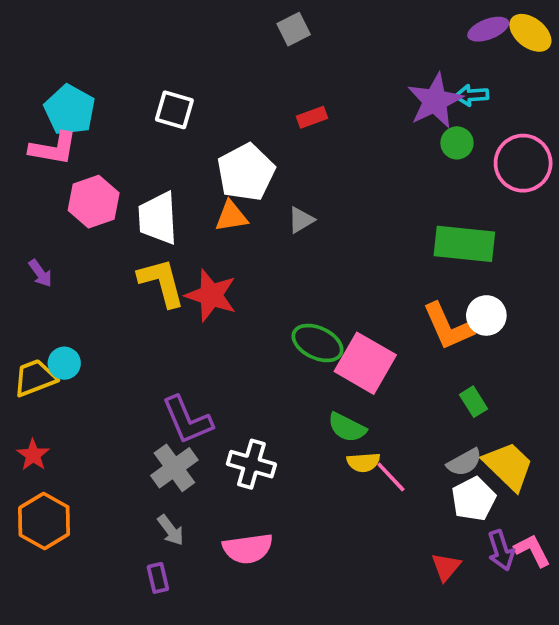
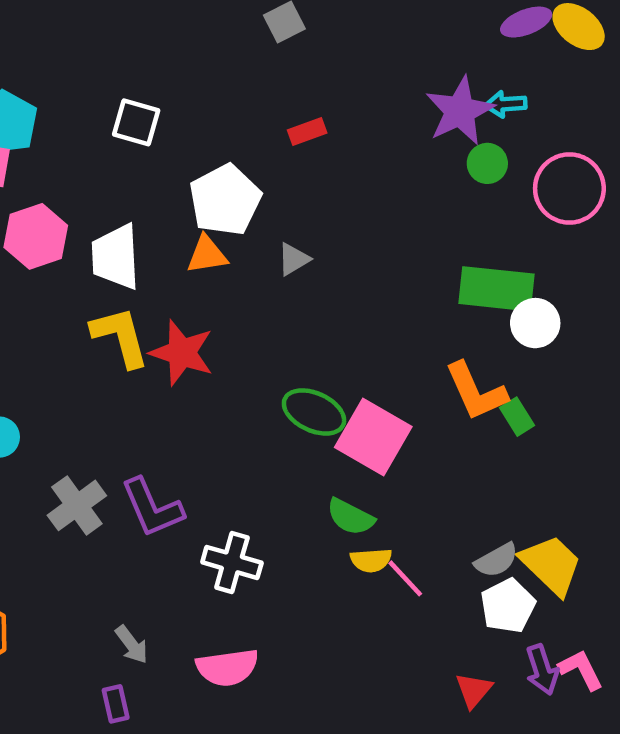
white circle: (486, 315) -> (535, 323), moved
green rectangle: (474, 402) -> (517, 417), moved
gray cross: (174, 468) -> (77, 505), moved

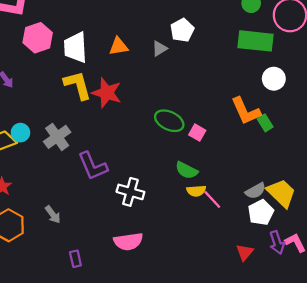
white pentagon: (225, 200) -> (182, 30), moved, size x0.7
green rectangle: (496, 289) -> (255, 41), moved
pink square: (373, 437) -> (197, 133), size x0.5
gray cross: (77, 505) -> (57, 137), moved
gray arrow: (132, 645) -> (53, 215), moved

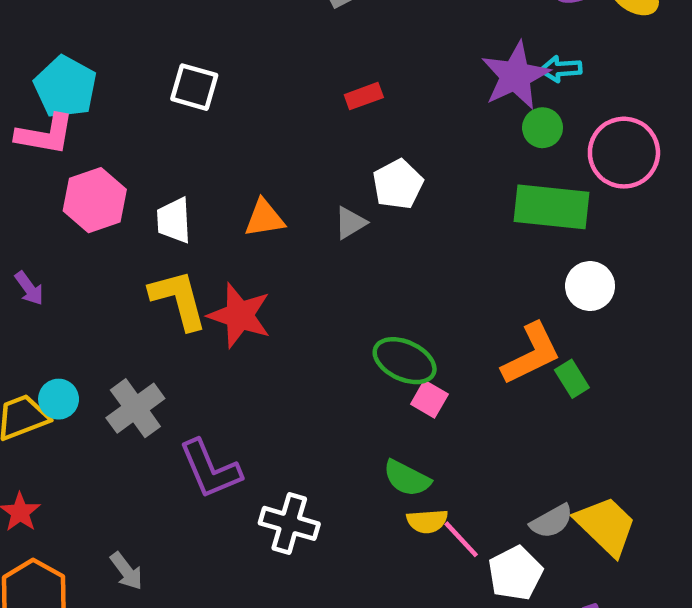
white trapezoid: (75, 47) -> (174, 220), size x0.7
orange L-shape: (246, 111) -> (531, 354), turned -92
green ellipse: (169, 121) -> (405, 361), moved
white pentagon: (261, 212) -> (515, 573), moved

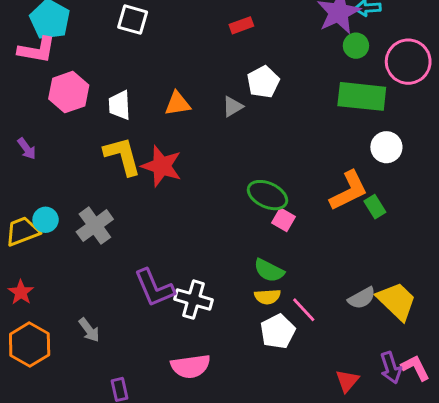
purple L-shape: (210, 469) -> (154, 288), moved
yellow semicircle: (427, 521) -> (267, 297), moved
white pentagon: (515, 573) -> (278, 331), moved

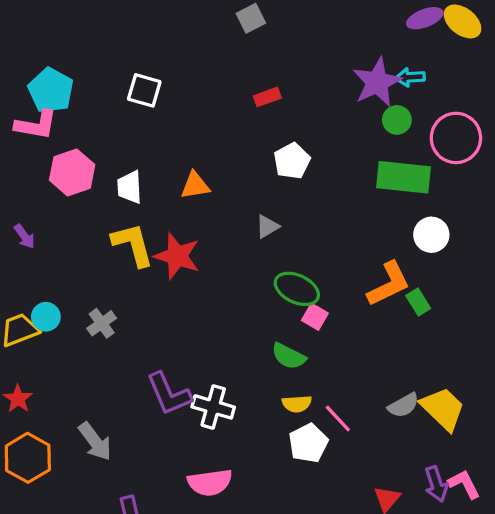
gray triangle: (233, 107) -> (267, 227), moved
gray cross: (95, 226) -> (102, 323), size x0.7
green semicircle: (269, 271) -> (289, 356), moved
gray arrow: (89, 330) -> (95, 441), size x1.4

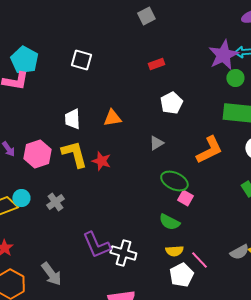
pink hexagon: (72, 172) -> (37, 154), moved
red star: (177, 256) -> (101, 161), size x0.7
orange L-shape: (389, 284) -> (209, 150), moved

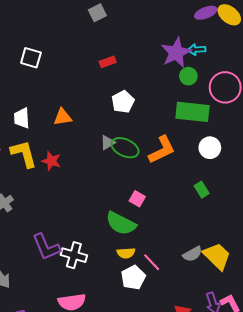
green ellipse: (174, 181) -> (125, 148), moved
green semicircle: (169, 222) -> (121, 223), size x1.4

